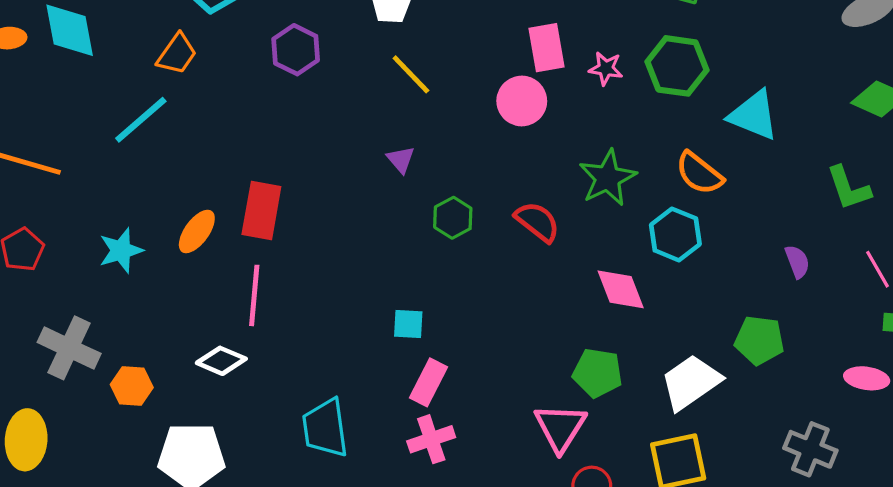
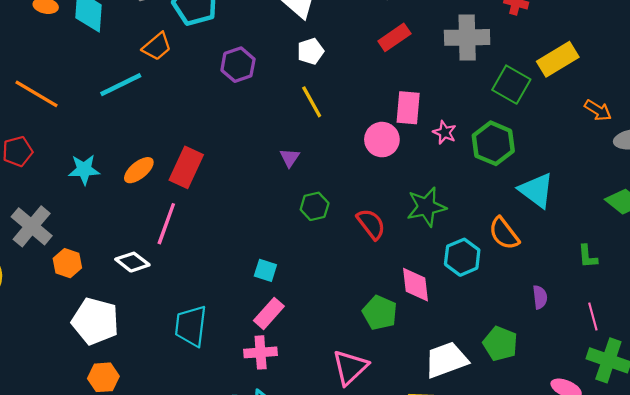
orange semicircle: (699, 173) -> (504, 233), moved
green L-shape: (849, 188) -> (588, 256), size x0.7
green pentagon: (598, 373) -> (380, 313), moved

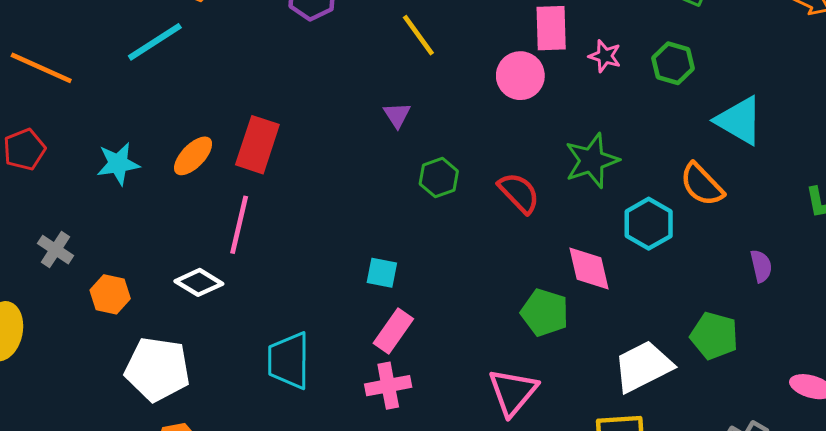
green hexagon: (493, 143) -> (673, 63), size x0.7
gray cross: (32, 226) -> (55, 250), size x0.6

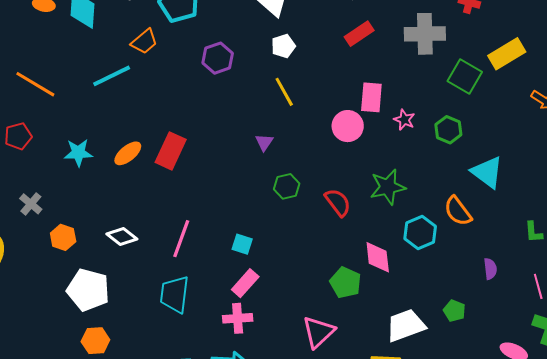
pink line: (239, 225) -> (181, 239), moved
green pentagon: (714, 336) -> (454, 311), size x0.7

